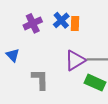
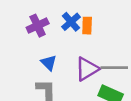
blue triangle: (13, 55) -> (49, 63), moved

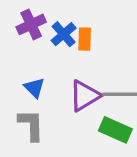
purple cross: (38, 26) -> (31, 24), moved

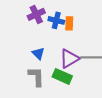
blue cross: (64, 34) -> (56, 20), turned -35
green rectangle: (115, 130) -> (62, 76), moved

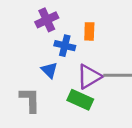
blue cross: (56, 20) -> (65, 46), moved
gray L-shape: (36, 76) -> (30, 100), moved

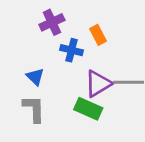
orange rectangle: (89, 31) -> (98, 35), turned -30
blue triangle: (49, 70) -> (35, 77), moved

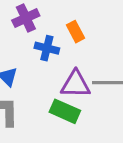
purple triangle: (98, 84) -> (75, 84), turned 32

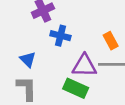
orange rectangle: (75, 32) -> (111, 41), moved

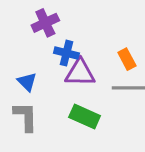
purple triangle: (84, 66) -> (80, 73), moved

